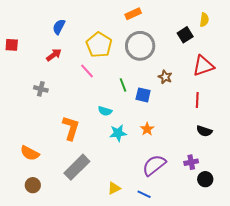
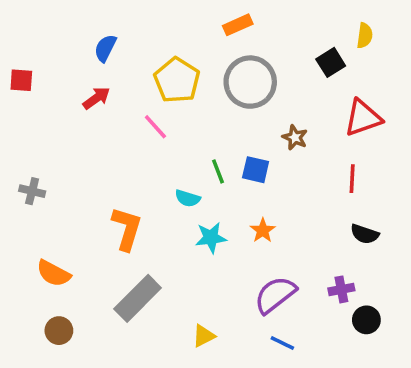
green line: (123, 85) -> (218, 171), moved
gray cross: (41, 89) -> (32, 191), moved
blue line: (144, 194) -> (282, 343), moved

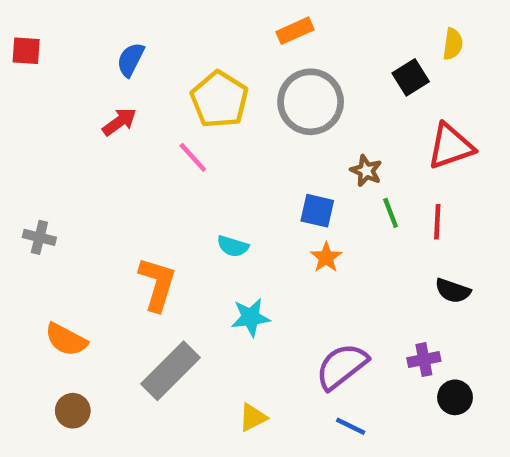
red square: (21, 80) -> (26, 51), moved
green line: (218, 171) -> (391, 213), moved
orange star: (263, 230) -> (326, 257), moved
cyan star: (211, 238) -> (251, 317), moved

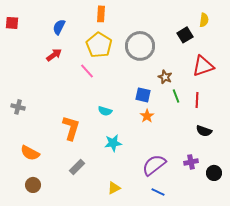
orange rectangle: (295, 31) -> (101, 14), moved, turned -63
gray rectangle: (171, 371) -> (77, 167), size x0.6
black circle: (455, 397) -> (214, 173), moved

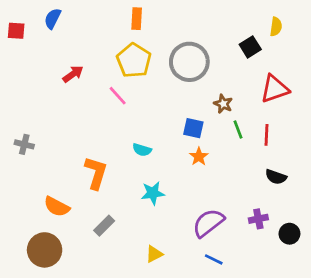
blue semicircle: (59, 27) -> (53, 19), moved
orange semicircle: (30, 153) -> (57, 207), moved
brown circle: (33, 185) -> (45, 250), size x1.6

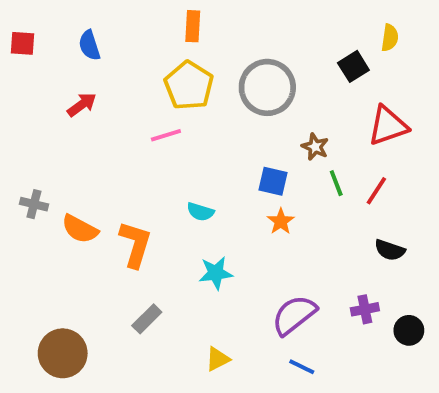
blue semicircle: (53, 19) -> (89, 45), moved, turned -45
red arrow: (73, 74) -> (82, 105), moved
pink line: (118, 96) -> (166, 135), turned -65
red line: (266, 135) -> (376, 191), turned 30
orange semicircle: (57, 207) -> (80, 229), moved

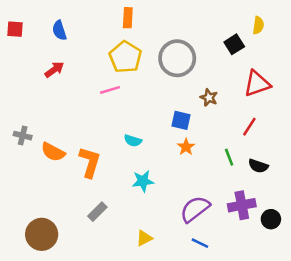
green line: (336, 183) -> (229, 157), moved
purple cross: (365, 309) -> (242, 205), size x1.5

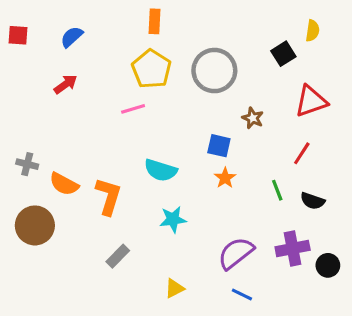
blue semicircle: (59, 30) -> (72, 37), turned 66
cyan semicircle: (133, 141) -> (161, 170), size x1.5
brown circle: (42, 234) -> (35, 225), moved

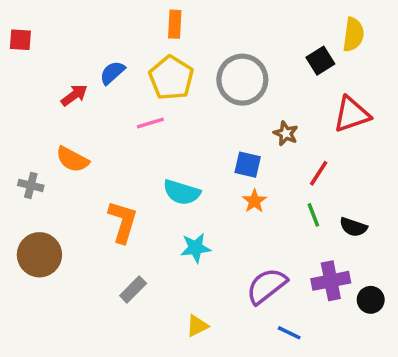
yellow semicircle: (313, 31) -> (353, 35), size x1.4
blue semicircle: (72, 37) -> (112, 73), moved
red line: (302, 153) -> (319, 173), moved
orange semicircle: (64, 184) -> (72, 159), moved
blue line: (242, 295) -> (289, 333), moved

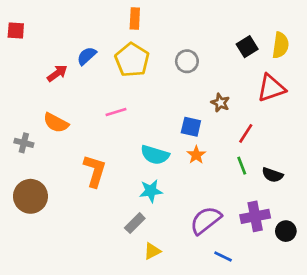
yellow semicircle: (353, 35) -> (281, 45), moved
gray circle: (242, 80) -> (187, 61), size x0.6
pink line: (150, 123) -> (116, 112), moved
cyan semicircle: (182, 192) -> (155, 155), moved
gray rectangle: (133, 289) -> (135, 223), moved

